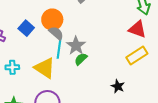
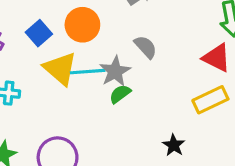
gray semicircle: (56, 33) -> (146, 47), moved
cyan line: (59, 48) -> (88, 72), turned 70
yellow triangle: (45, 68) -> (60, 68), moved

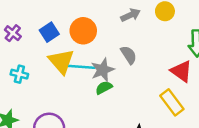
yellow rectangle: (210, 100) -> (172, 102), turned 70

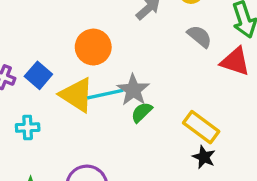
blue square: (49, 32) -> (38, 75), moved
gray semicircle: (129, 55) -> (200, 36), moved
yellow rectangle: (172, 102) -> (201, 127), moved

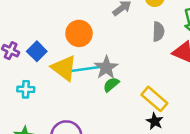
gray semicircle: (200, 36) -> (158, 32), turned 48

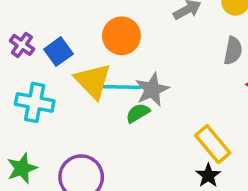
green semicircle: (111, 85) -> (138, 113), moved
cyan cross: (26, 89) -> (35, 102), size x1.5

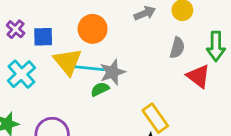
blue square: (58, 52) -> (43, 37), turned 30
cyan cross: (35, 102) -> (21, 74), turned 32

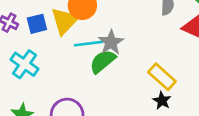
yellow triangle: (68, 62) -> (65, 21), moved, turned 36
green semicircle: (100, 89) -> (103, 61), size x1.5

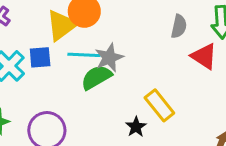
blue square: (37, 24) -> (40, 57), moved
black star: (162, 101) -> (136, 127), moved

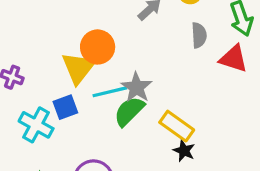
yellow rectangle: (159, 105) -> (177, 126), moved

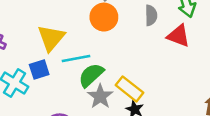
orange circle: (98, 47) -> (104, 17), moved
gray star: (136, 87) -> (100, 96), moved

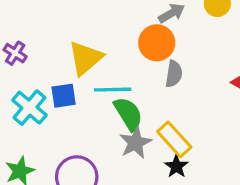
gray semicircle: (151, 15) -> (174, 74), moved
green semicircle: (91, 75) -> (128, 114), turned 92

